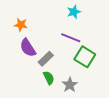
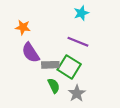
green square: (85, 57) -> (69, 67), moved
gray rectangle: (46, 59) -> (50, 65), turned 42

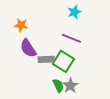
green semicircle: (54, 86) -> (58, 86), moved

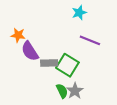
orange star: (21, 25) -> (18, 35), moved
purple line: (71, 38) -> (90, 40), moved

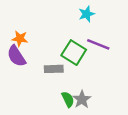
purple semicircle: (30, 51) -> (16, 56), moved
green square: (67, 65) -> (74, 53), moved

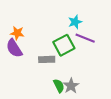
cyan star: (87, 14) -> (75, 22), moved
green square: (74, 53) -> (64, 45), turned 30

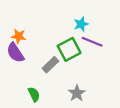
gray rectangle: (47, 59) -> (50, 65), turned -42
green semicircle: (59, 86) -> (34, 94), moved

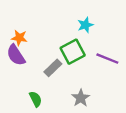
purple line: (92, 42) -> (107, 59), moved

